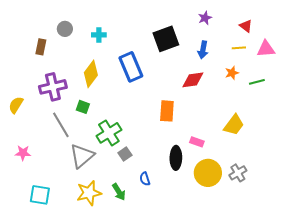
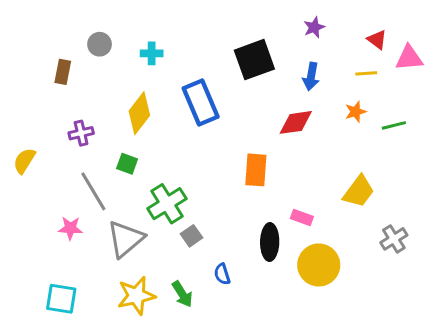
pink triangle: (266, 49) -> (409, 58), moved
purple cross: (53, 87) -> (81, 133), size x0.6
pink star: (23, 153) -> (70, 228), moved
gray cross: (238, 173) -> (394, 239), moved

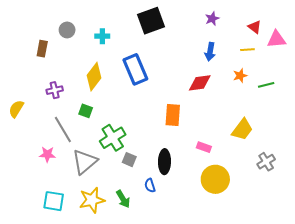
black square: (254, 60) -> (151, 21), moved
gray square: (191, 236) -> (129, 160), turned -32
black ellipse: (270, 242) -> (164, 162), moved
cyan square: (61, 299) -> (54, 201), moved

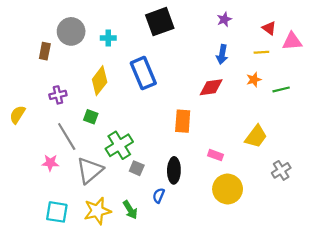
gray circle: (67, 30) -> (71, 31), size x1.6
blue semicircle: (150, 185) -> (159, 196), turned 40

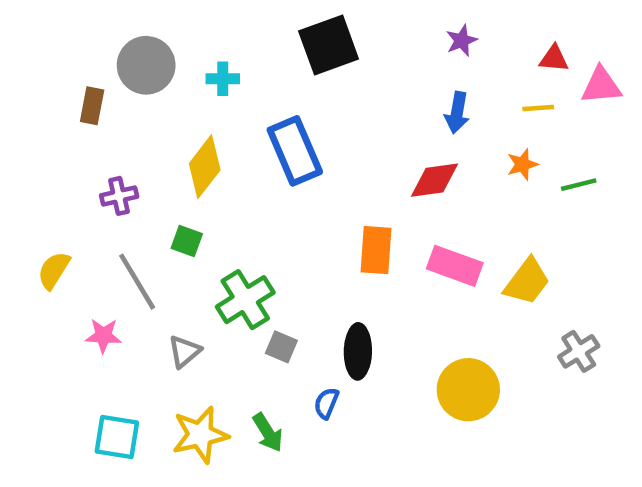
red triangle: (269, 28) -> (554, 59), turned -32
yellow semicircle: (17, 115) -> (54, 270), moved
pink rectangle: (216, 155) -> (455, 266), moved, size x1.6
gray triangle: (90, 170) -> (184, 351), size x0.6

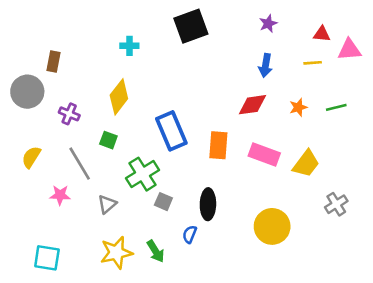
gray circle: (146, 65) -> (27, 92), moved
blue rectangle: (295, 151) -> (171, 131), moved
orange star: (522, 164) -> (298, 107), moved
purple cross: (119, 196) -> (69, 114), turned 36
cyan square: (117, 437) -> (47, 258), moved

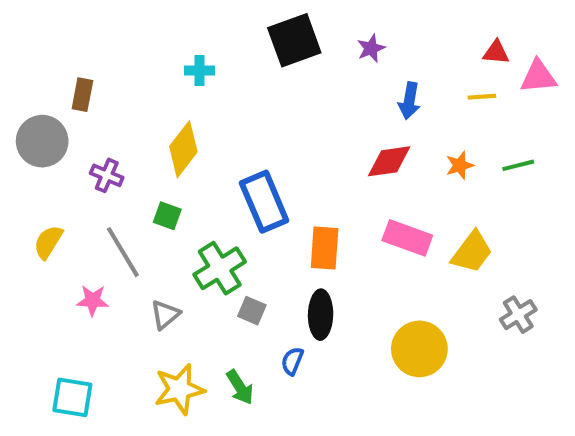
purple star: (268, 24) -> (371, 48), moved
orange rectangle: (218, 145) -> (325, 248), moved

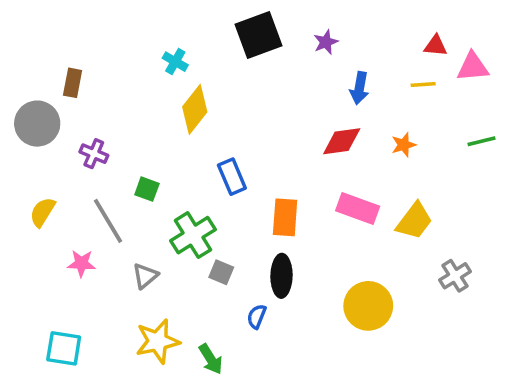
cyan cross: (200, 71) -> (175, 62), turned 30
yellow diamond: (183, 149) -> (195, 109), moved
green line: (518, 165) -> (482, 141), moved
blue rectangle: (264, 202) -> (232, 177), size x0.7
green arrow: (240, 387) -> (211, 359), moved

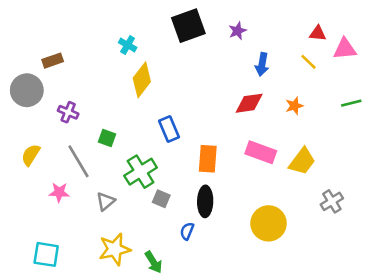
brown rectangle: (73, 83) -> (53, 61), turned 60
yellow line: (423, 85) -> (309, 62), turned 48

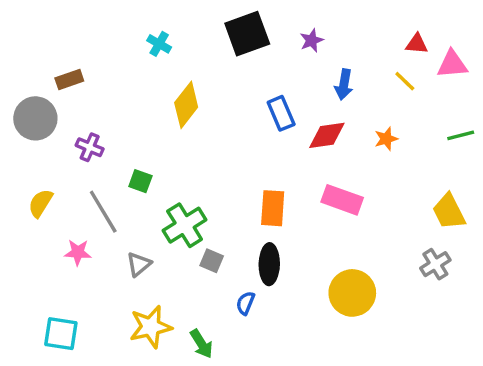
cyan cross: (128, 45) -> (159, 44), moved
blue rectangle: (169, 129) -> (281, 113), moved
yellow trapezoid: (302, 161) -> (449, 212), moved, turned 116

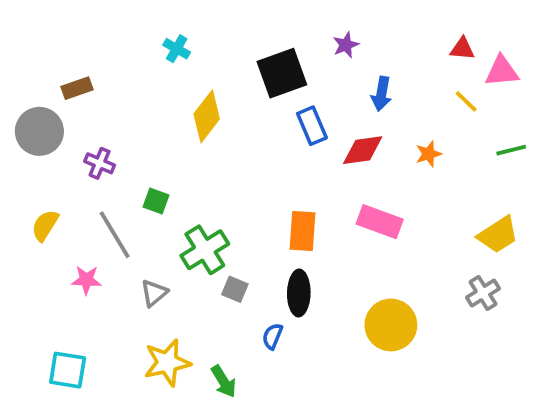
black square: (247, 34) -> (282, 73), moved
yellow line: (405, 81) -> (466, 101), moved
yellow trapezoid: (449, 212) -> (498, 235), turned -96

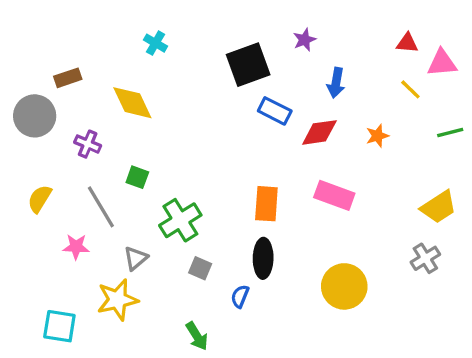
yellow diamond: (207, 116) -> (132, 103), moved, turned -63
blue rectangle: (312, 126) -> (275, 111), turned -40
gray square: (235, 289) -> (200, 268), moved
yellow star: (167, 363) -> (117, 300), moved

